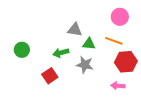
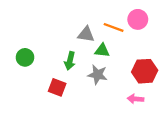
orange line: (114, 41) -> (114, 27), moved
green arrow: (61, 53) -> (70, 61), turned -63
red square: (50, 76) -> (57, 87), turned -35

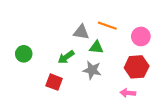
pink circle: (138, 19) -> (141, 36), moved
green arrow: (70, 61) -> (66, 57), turned 42

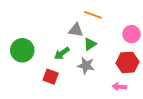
orange line: (107, 26) -> (93, 15), moved
green triangle: (96, 47) -> (90, 44), turned -40
green circle: (24, 54) -> (22, 50), size x1.5

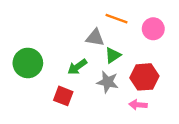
pink circle: (132, 34) -> (153, 29), moved
red hexagon: (127, 62) -> (144, 77), moved
pink arrow: (119, 87) -> (138, 105), moved

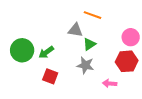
pink circle: (153, 29) -> (131, 37), moved
green arrow: (77, 67) -> (46, 52), moved
red hexagon: (144, 77) -> (127, 61), moved

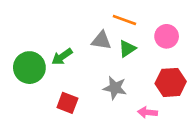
pink circle: (131, 37) -> (167, 36), moved
green triangle: (89, 44) -> (127, 49), moved
green arrow: (46, 52) -> (62, 57), moved

